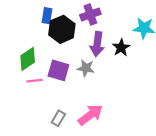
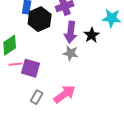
gray star: (86, 68) -> (71, 53), moved
purple square: (58, 70) -> (31, 68), moved

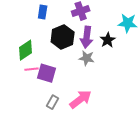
black hexagon: (40, 19) -> (63, 37), moved

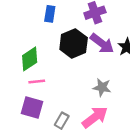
purple arrow: (87, 37) -> (102, 44), turned -60
gray star: (87, 58) -> (102, 87), moved
purple square: (47, 73) -> (32, 108), moved

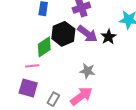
green diamond: (30, 59) -> (44, 47), moved

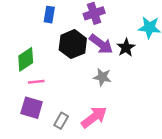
green diamond: (44, 47) -> (26, 59), moved
gray star: (87, 71) -> (102, 77), moved

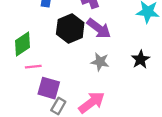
black star: (126, 48) -> (141, 59), moved
purple square: (32, 108) -> (49, 88), moved

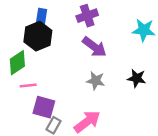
black hexagon: (70, 28) -> (38, 36), moved
black star: (141, 59) -> (137, 78), turned -30

